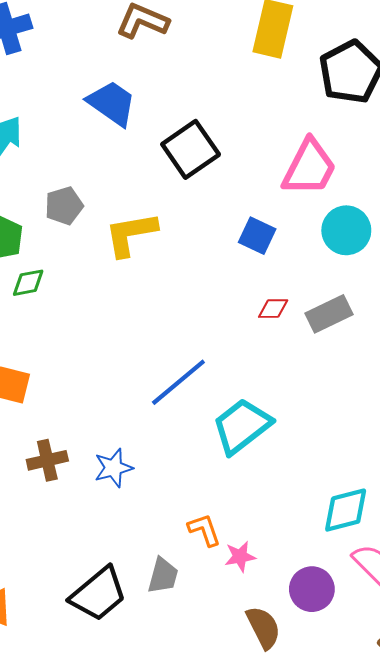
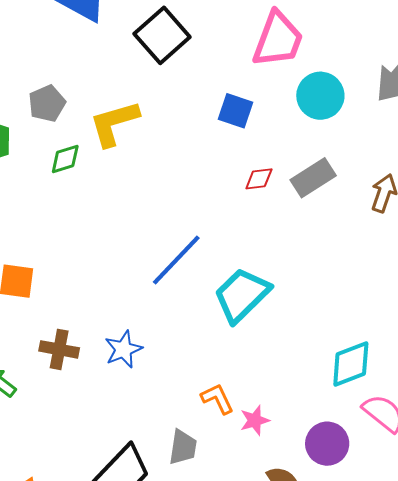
green diamond: (28, 283) -> (65, 159), moved
brown cross: (47, 460) -> (59, 349), turned 30

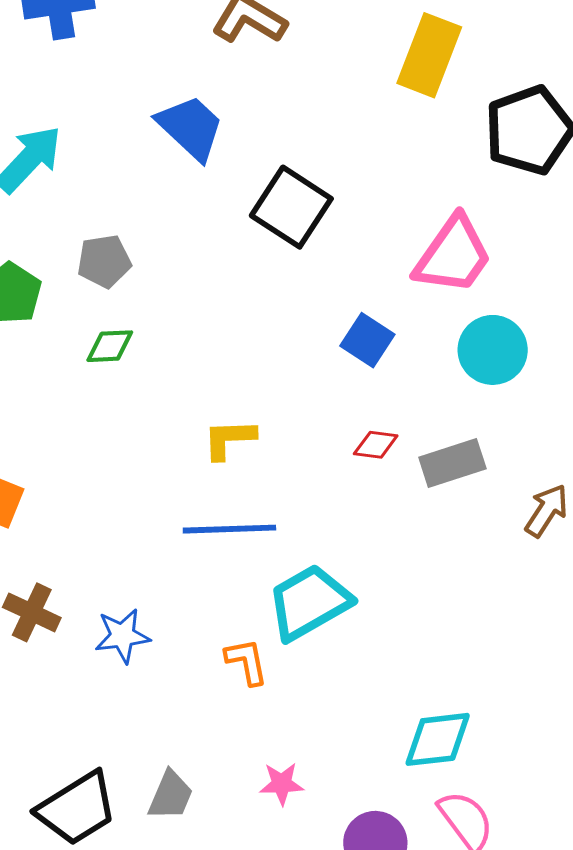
black square: (162, 35) -> (291, 207), turned -30
yellow L-shape: (114, 123) -> (229, 439), moved, size x0.7
blue line: (176, 260) -> (229, 529), turned 30
orange L-shape: (217, 399) -> (247, 662), moved

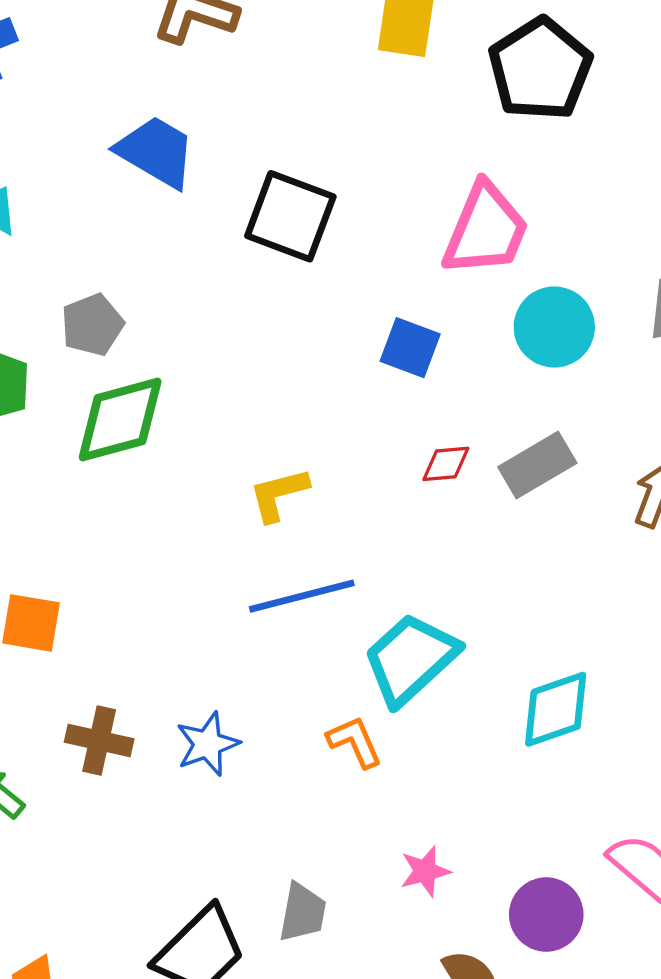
green diamond: (110, 346) -> (120, 420), size x1.8
cyan diamond: (438, 739) -> (556, 709), moved

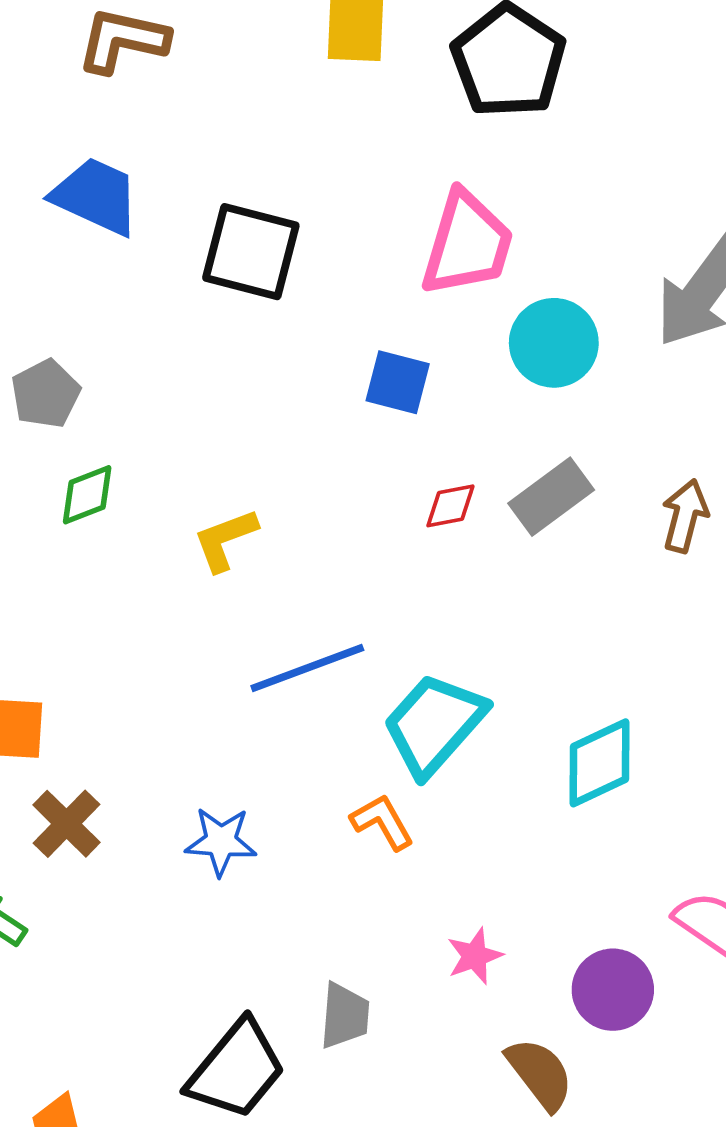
green diamond: (120, 420) -> (87, 495), size x0.6
yellow L-shape: (279, 494) -> (225, 540), moved
brown cross: (99, 741) -> (66, 824), moved, turned 38
blue star: (208, 744) -> (221, 841), turned 30

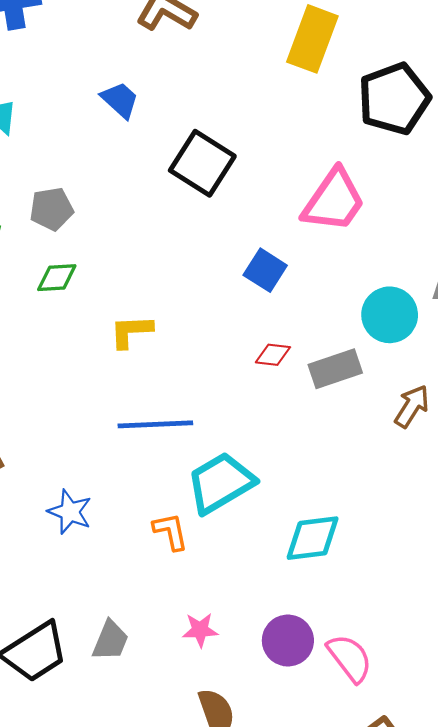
blue trapezoid: (96, 196) -> (120, 100), size x0.7
cyan circle: (554, 343) -> (390, 315), moved
purple circle: (613, 990) -> (288, 641), moved

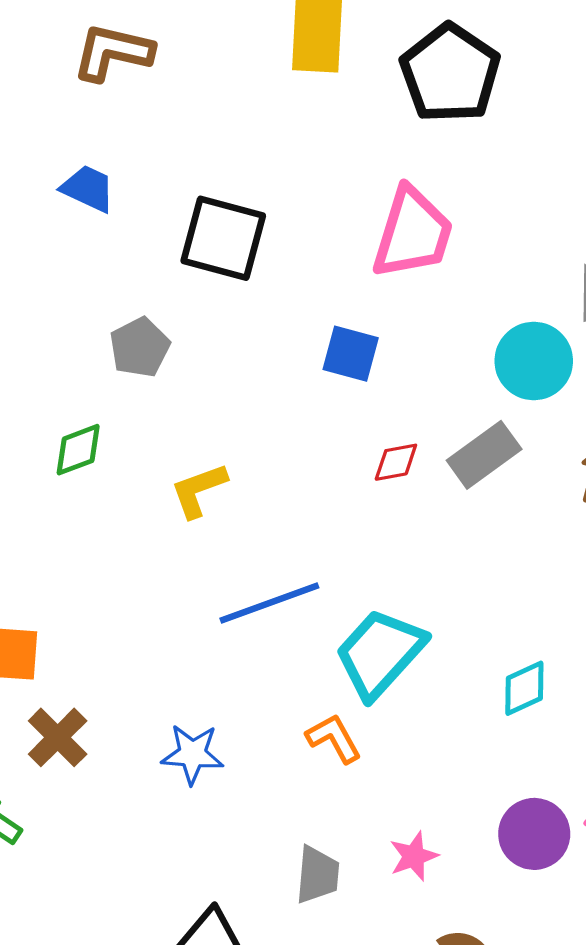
gray pentagon: (51, 209) -> (140, 347), moved
cyan diamond: (313, 538) -> (524, 688), size x0.7
gray trapezoid: (110, 641) -> (317, 875), moved

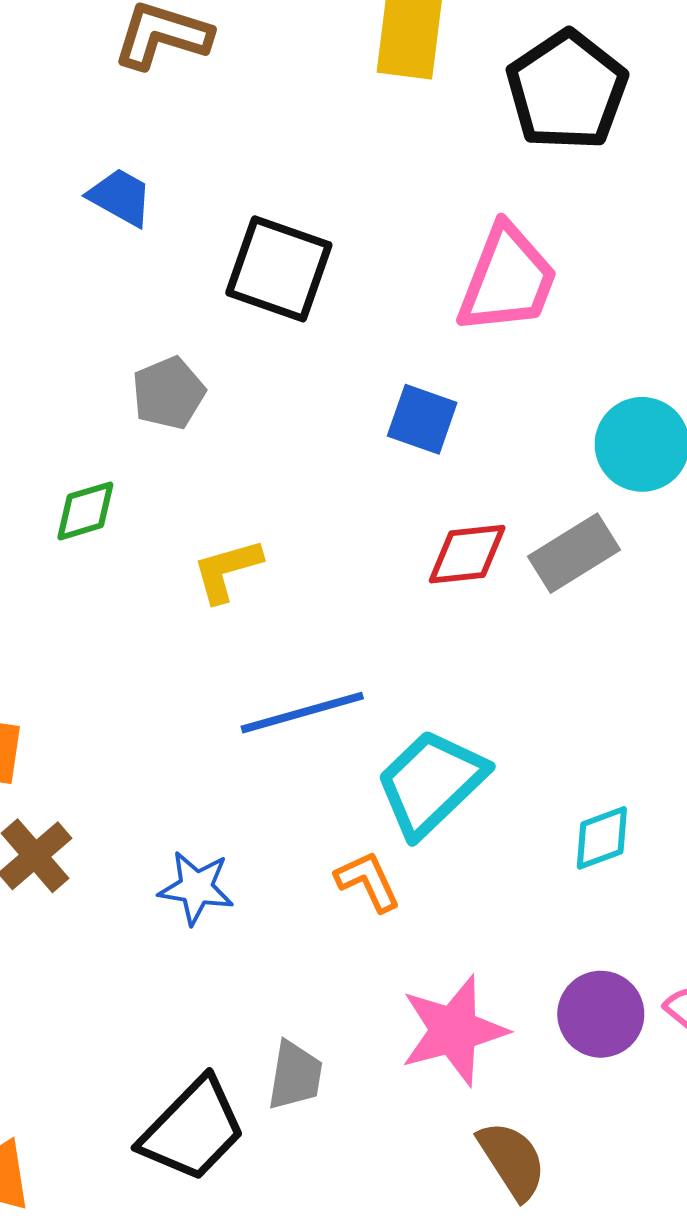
red diamond: (396, 462) -> (467, 554), size x1.4
pink star: (414, 856) -> (454, 1030), size x1.8
gray trapezoid: (317, 875) -> (295, 1075), moved

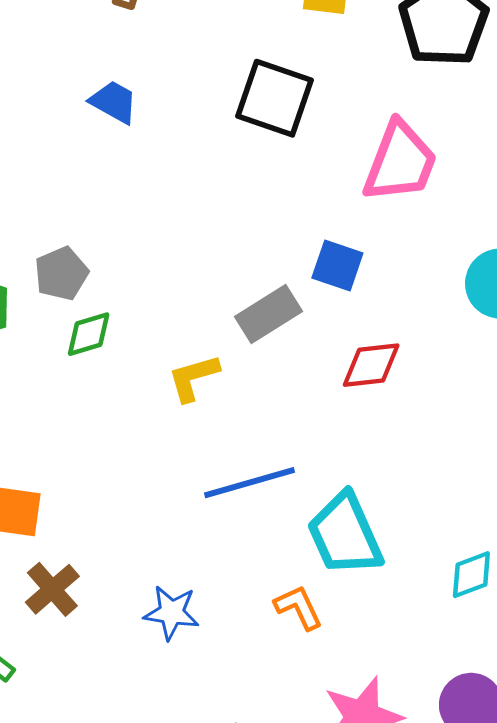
black square: (279, 269) -> (274, 98), moved
gray pentagon: (168, 393) -> (61, 274), moved
gray rectangle: (574, 553) -> (268, 314), moved
cyan trapezoid: (431, 783) -> (345, 534), turned -70

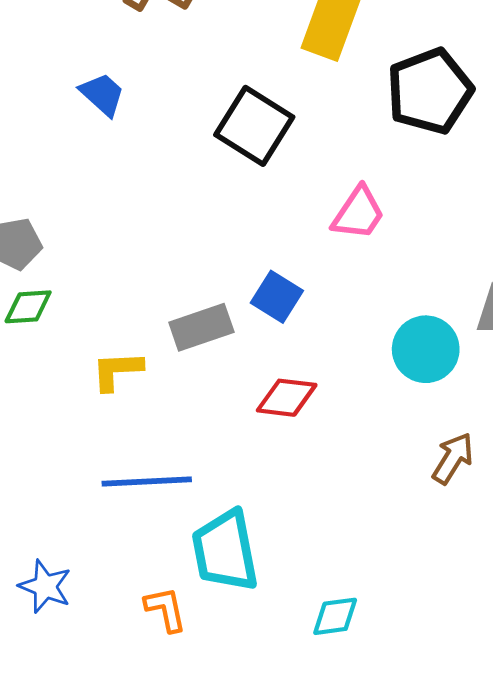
pink trapezoid: (400, 162) -> (358, 213), size x0.7

